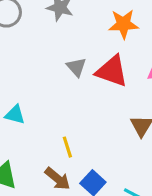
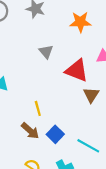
red triangle: (112, 71) -> (77, 71), moved

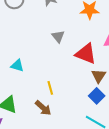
blue square: (55, 134) -> (97, 96), moved

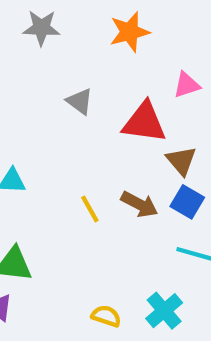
brown arrow: (43, 108) -> (140, 204), moved

